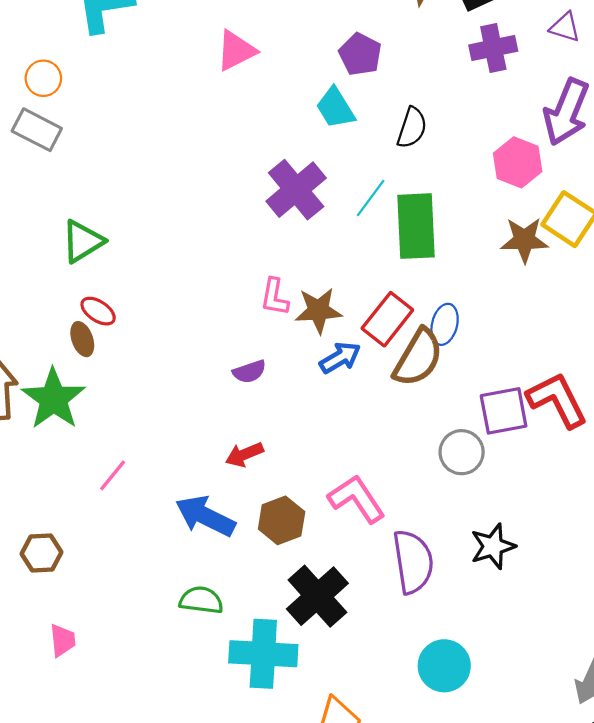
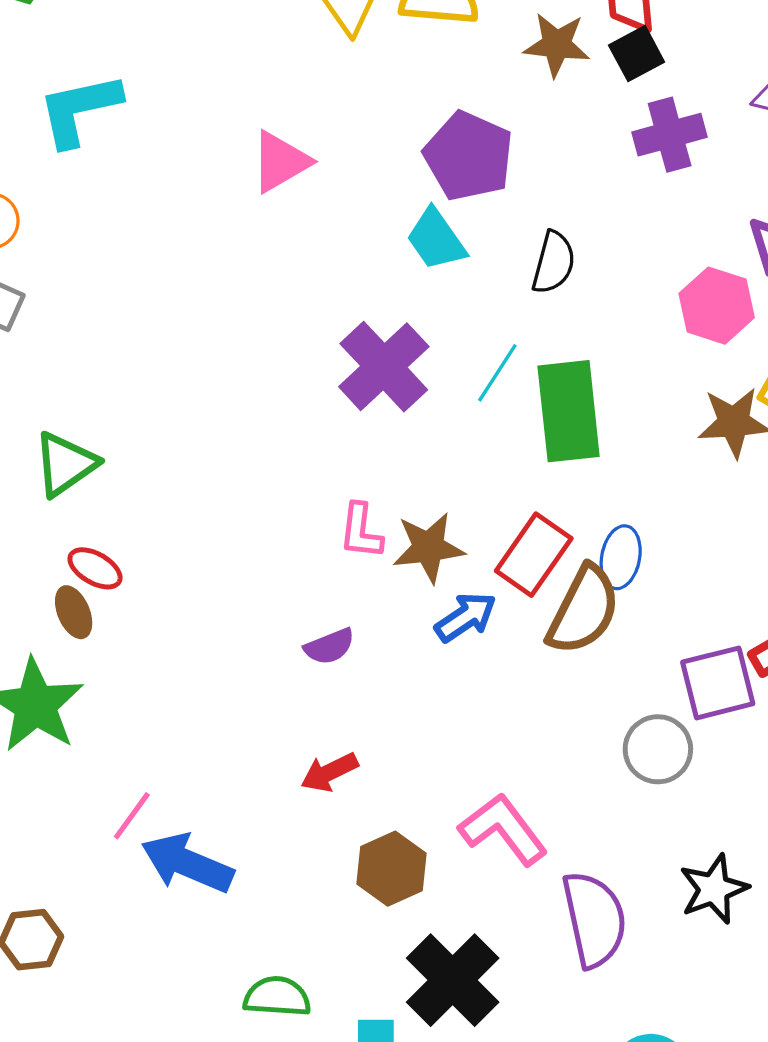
purple pentagon: (360, 54) -> (469, 156), size x1.4
blue arrow: (205, 516) -> (187, 863), moved

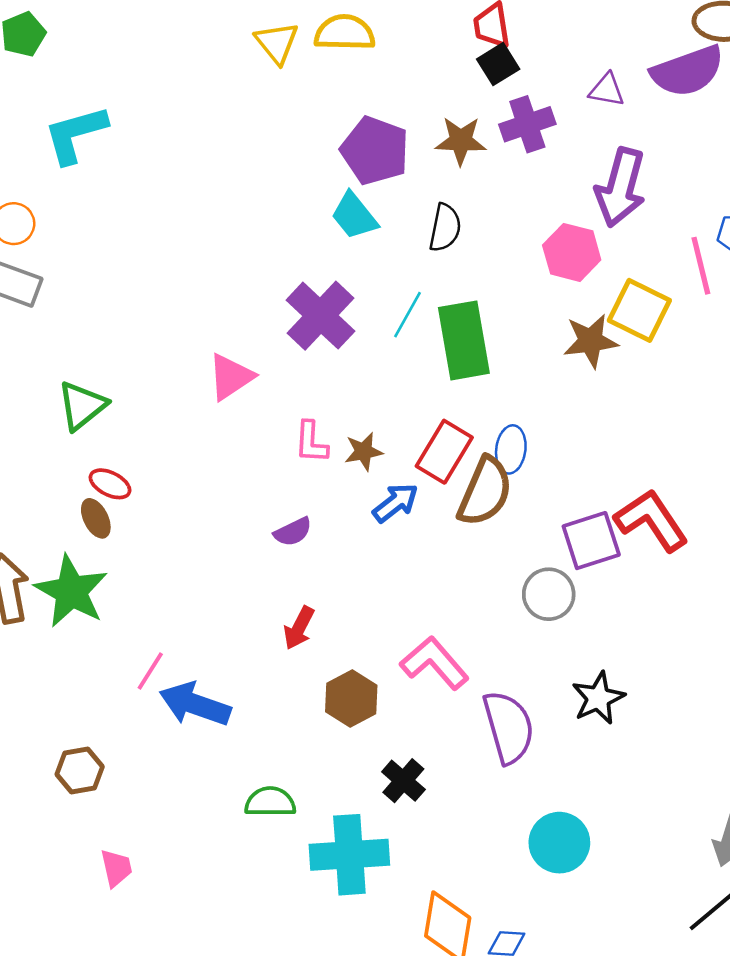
brown star: (557, 45) -> (461, 141), moved
pink triangle: (280, 162) -> (231, 377), moved
brown star: (428, 547) -> (364, 451), size x0.7
red arrow: (329, 772) -> (299, 628), turned -33
black cross: (453, 980) -> (403, 781), size x0.6

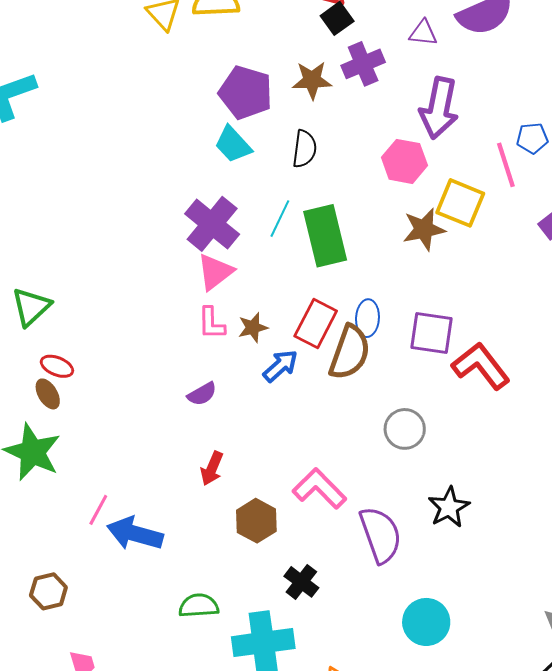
pink triangle: (231, 377) -> (215, 272), moved
purple square: (591, 541) -> (432, 333), moved, turned 30

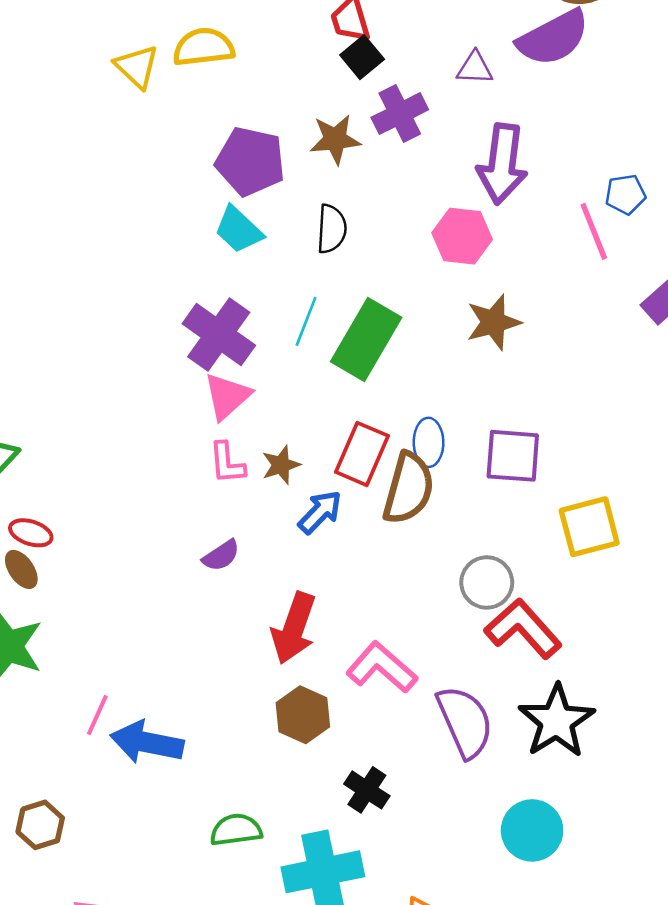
yellow square: (460, 203) -> (589, 527), moved, turned -33
green rectangle: (325, 236) -> (366, 339), turned 48
red L-shape: (481, 366) -> (523, 629), moved
red arrow: (212, 468) -> (294, 628), moved, size x1.6
black star: (449, 507) -> (557, 721), moved, size x1.4

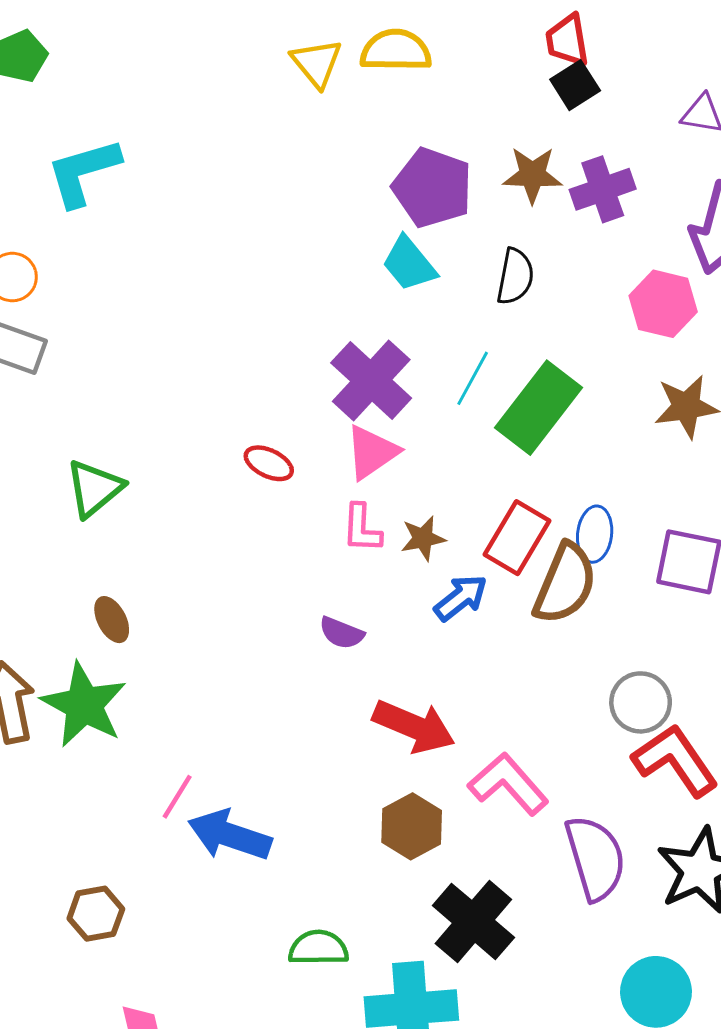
purple cross: (400, 114) -> (603, 189), moved
red ellipse: (31, 533) -> (269, 463), moved
purple semicircle: (221, 556) -> (342, 633), turned 48
red arrow: (294, 628) -> (414, 726), turned -94
black cross: (367, 790) -> (473, 921), size x1.6

